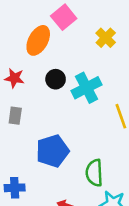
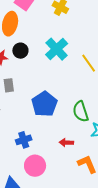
black circle: (56, 79) -> (20, 51), moved

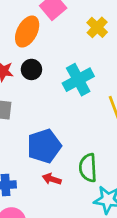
red arrow: (66, 143) -> (52, 179), moved

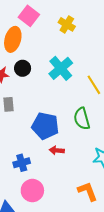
blue pentagon: (44, 146) -> (45, 126), turned -30
green semicircle: (88, 168) -> (82, 119), moved

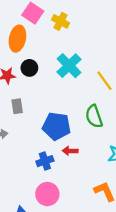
yellow cross: (67, 24) -> (60, 21), moved
blue cross: (22, 163) -> (45, 161), moved

